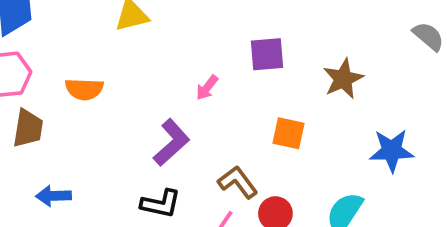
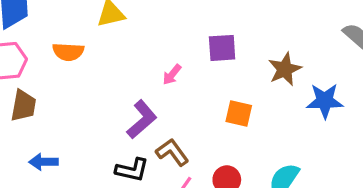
orange semicircle: (84, 89) -> (68, 52), moved
blue star: (392, 151) -> (325, 101), moved
brown L-shape: (238, 182) -> (172, 152), moved

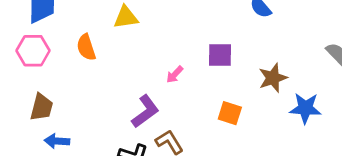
orange semicircle: (68, 52) -> (86, 47), turned 64
brown trapezoid: (23, 106) -> (42, 107), moved

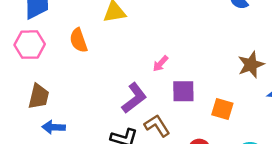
purple square: (220, 55) -> (183, 91), moved
orange square: (230, 113) -> (222, 109), moved

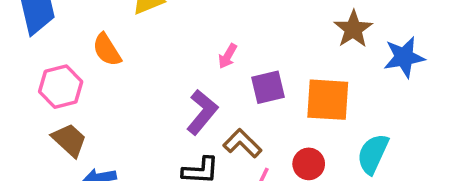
pink hexagon: (30, 45) -> (61, 87), moved
brown trapezoid: (39, 96) -> (69, 140), turned -48
orange square: (222, 109) -> (328, 100), size x1.5

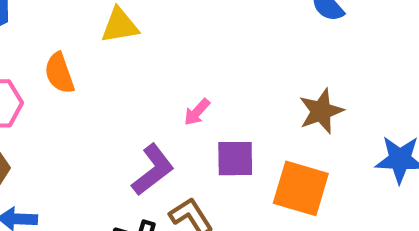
brown star: (353, 29) -> (321, 111), moved

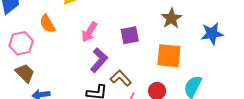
pink arrow: (197, 112) -> (89, 32), moved, size x1.5
purple square: (235, 159) -> (130, 35), moved

